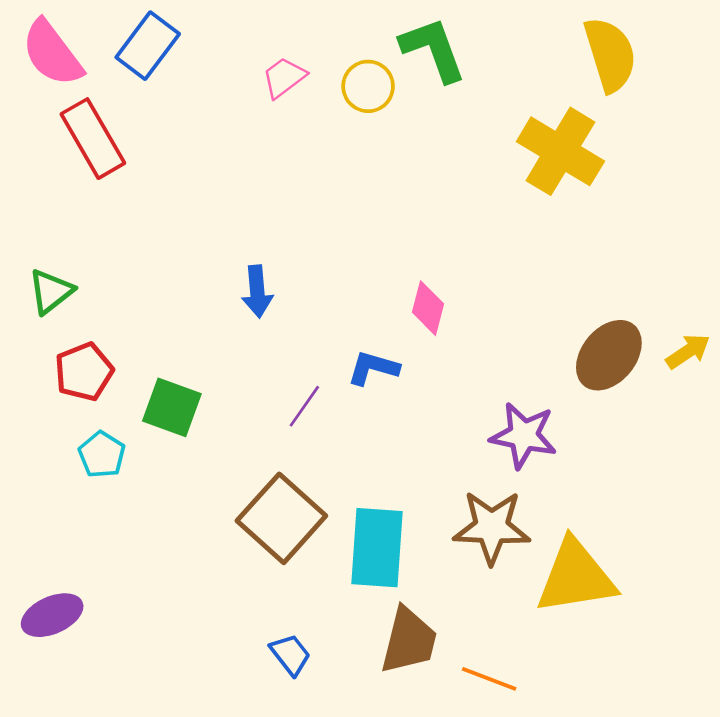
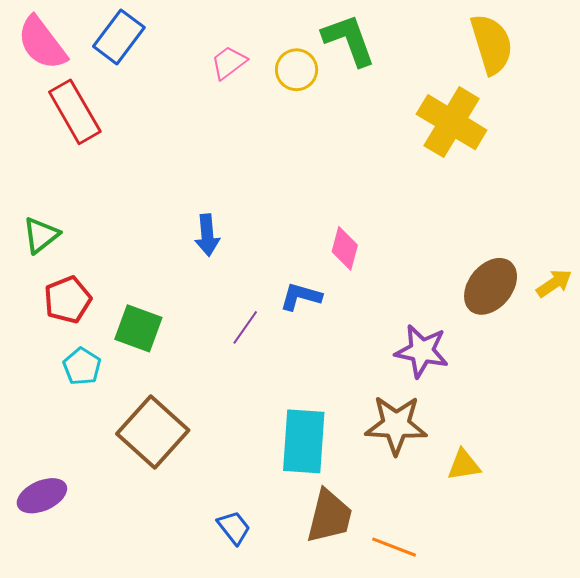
brown square: (281, 518) -> (153, 432), moved
yellow triangle: (576, 577) -> (464, 465), size x0.5

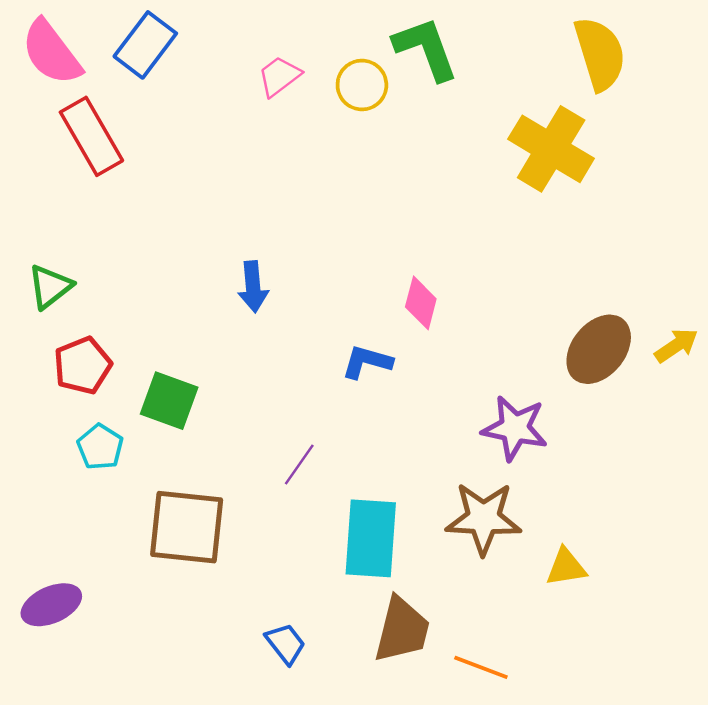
purple line: (245, 327) -> (299, 464), moved
brown square: (153, 432) -> (187, 527), turned -36

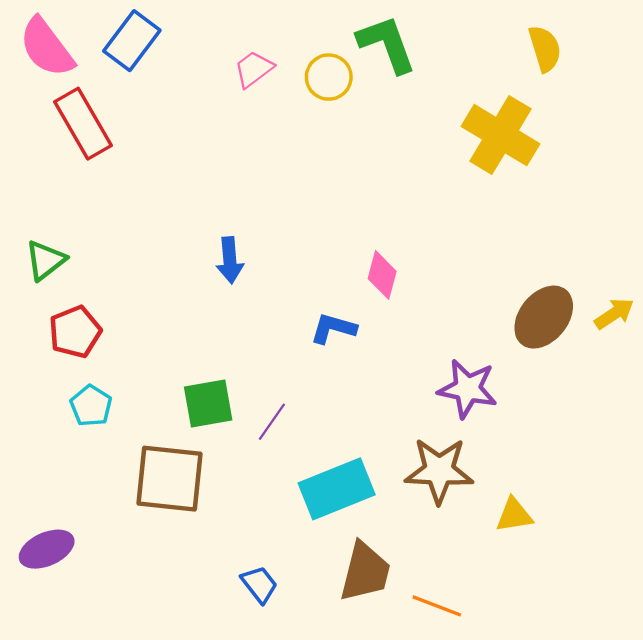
yellow semicircle: (600, 54) -> (545, 49), size x0.7
green square: (169, 401) -> (208, 404), moved, turned -30
cyan rectangle: (371, 538) -> (337, 489), turned 64

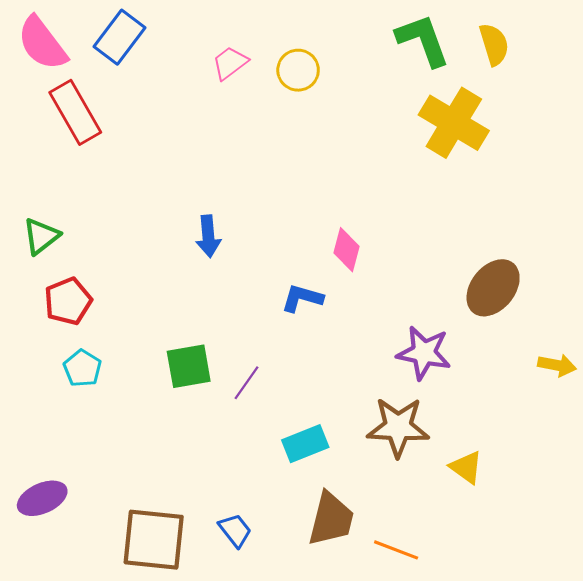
green L-shape: (387, 44) -> (423, 40), moved
yellow arrow: (614, 314) -> (557, 365), moved, turned 45
brown square: (169, 479) -> (154, 540), moved
cyan rectangle: (337, 489) -> (305, 444), size x0.7
yellow triangle: (514, 515) -> (466, 467), turned 45

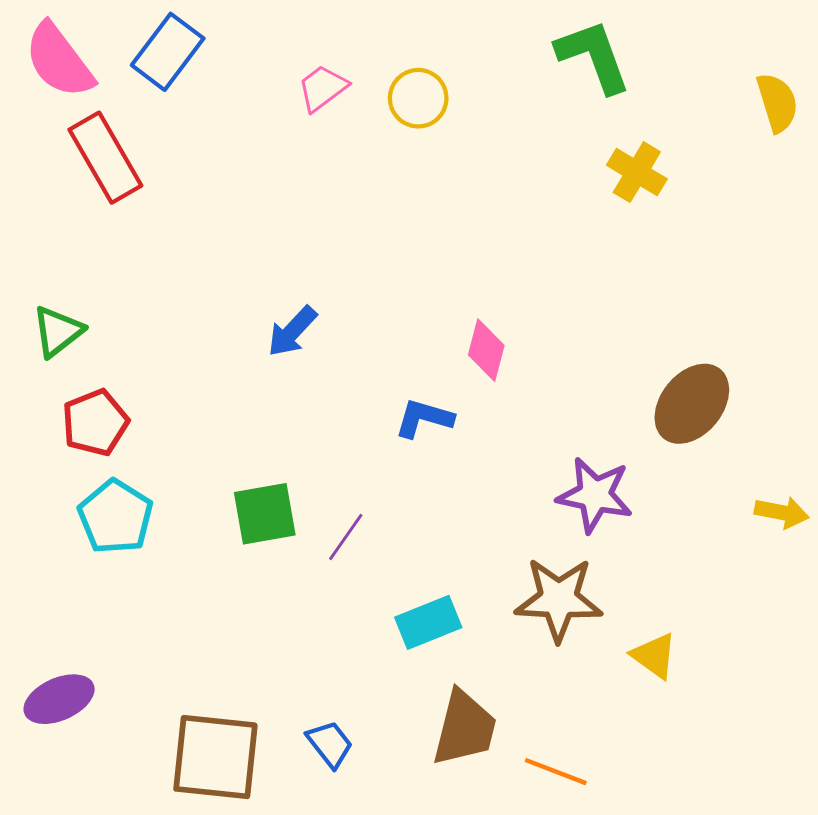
yellow semicircle: (494, 44) -> (777, 103), moved
yellow cross: (454, 123) -> (637, 172), size x0.6
blue arrow: (208, 236) -> (292, 331), turned 48
cyan pentagon: (82, 368) -> (116, 517), size x1.4

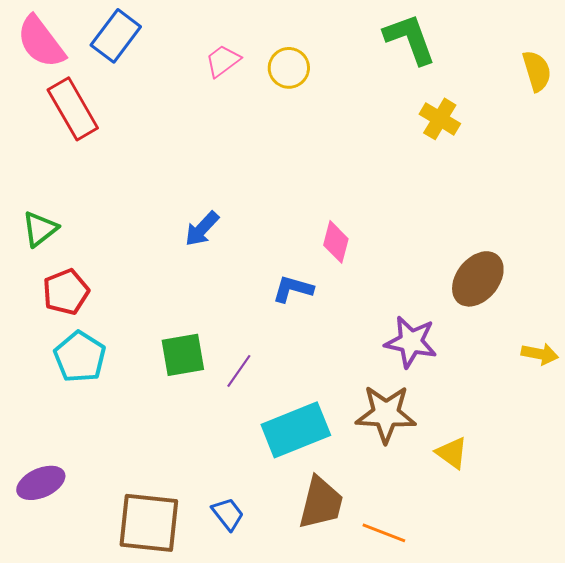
cyan rectangle: (428, 622) -> (296, 430), size x1.5

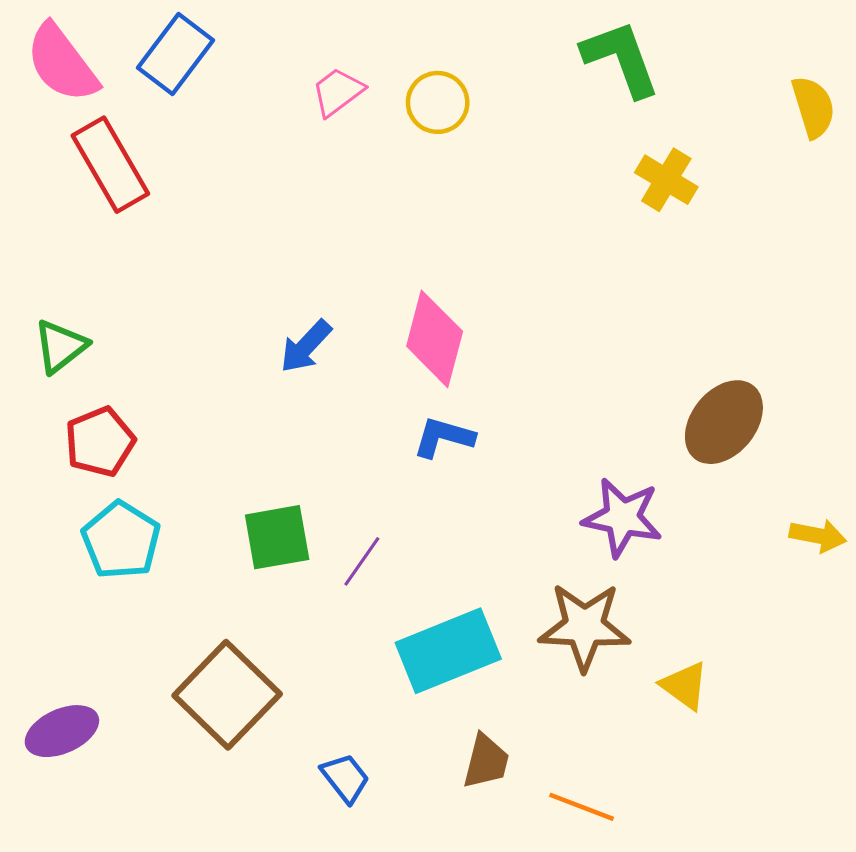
pink diamond: (336, 242) -> (435, 339), moved, size x1.5
brown trapezoid: (321, 503) -> (486, 761), size x0.7
brown square: (149, 523) -> (227, 695), moved, turned 38

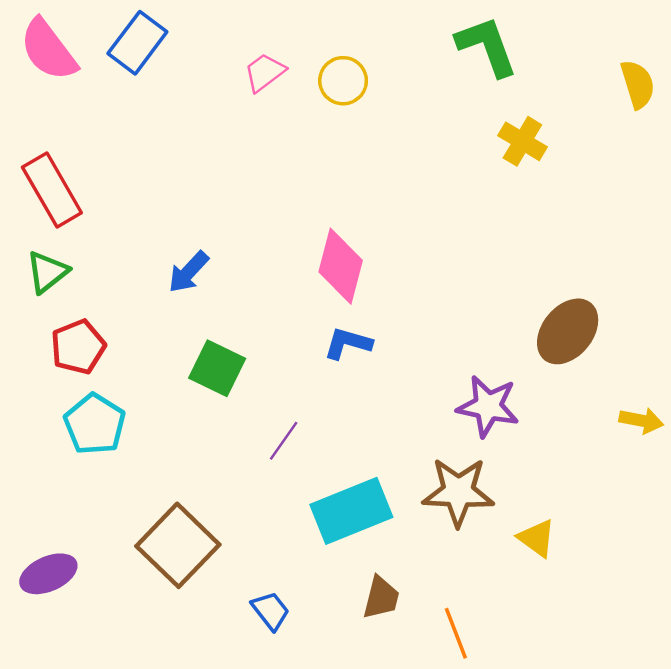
red rectangle: (110, 165) -> (52, 190), moved
blue arrow: (306, 346) -> (189, 272), moved
green square: (277, 537) -> (217, 368), moved, turned 36
orange line: (582, 807) -> (456, 633), turned 48

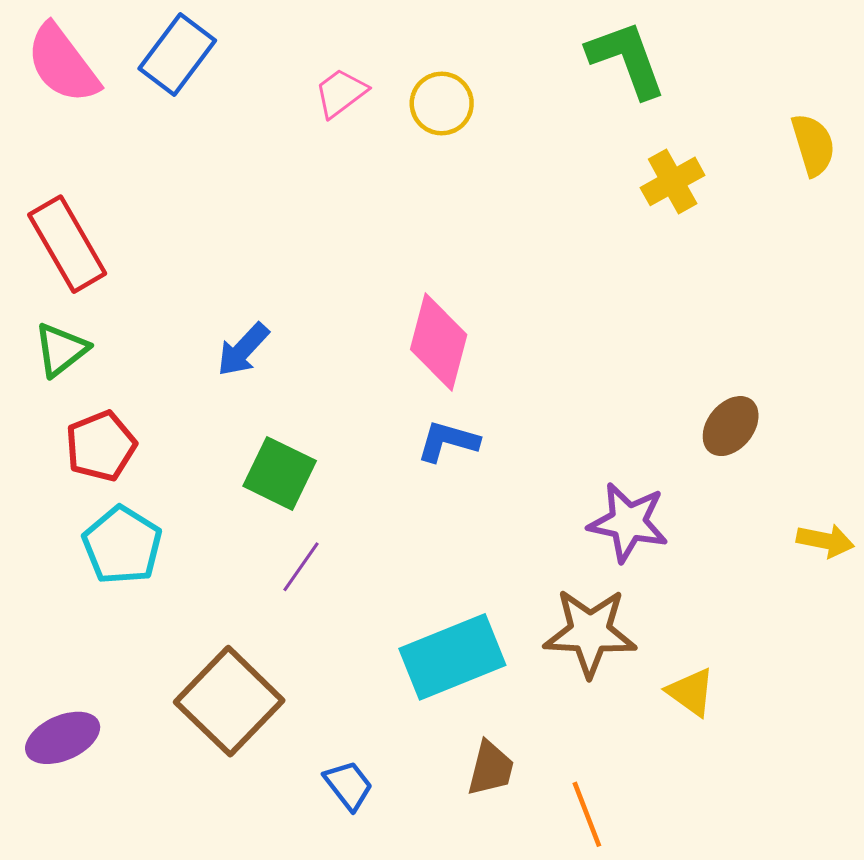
yellow semicircle: (638, 84) -> (813, 145), moved
yellow cross: (522, 141) -> (673, 181), turned 30
brown ellipse: (568, 331) -> (731, 426), size x0.7
purple line: (284, 441) -> (301, 567), moved

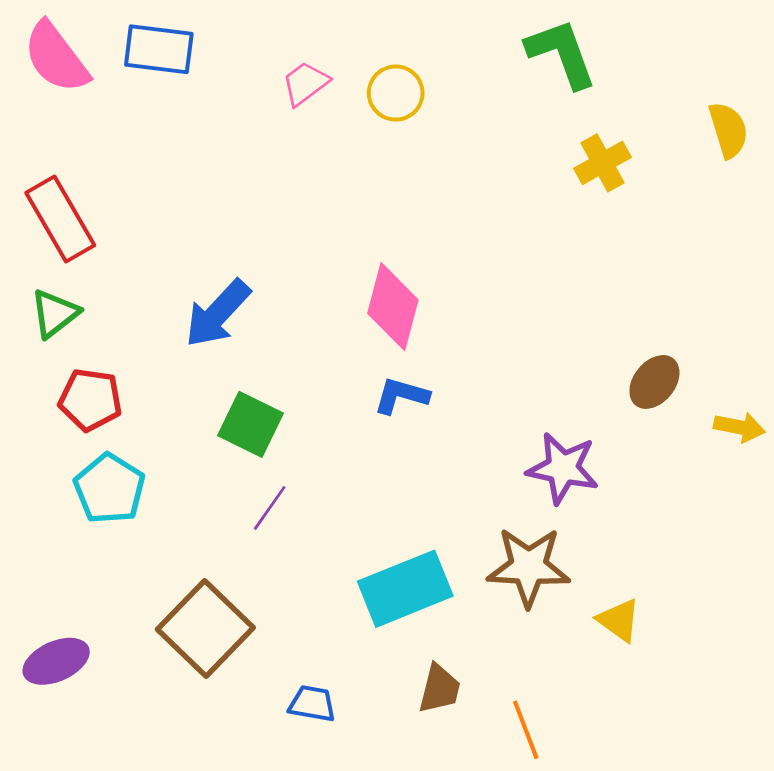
blue rectangle: (177, 55) -> (159, 49), turned 60
blue arrow: (243, 350) -> (218, 313), size x1.4
red pentagon: (101, 446) -> (90, 400), turned 30
yellow arrow: (825, 541) -> (739, 427), moved
blue trapezoid: (348, 785) -> (312, 704), turned -42

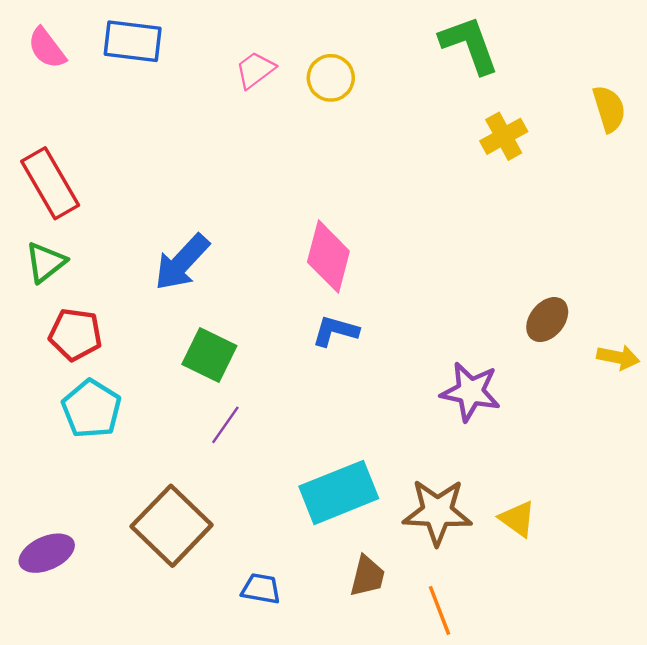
pink semicircle: (56, 57) -> (47, 48), size x0.7
brown star: (529, 567) -> (437, 512), moved

